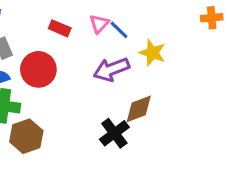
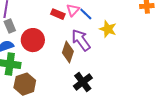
red rectangle: (60, 28) -> (58, 14), moved
purple arrow: (111, 69) -> (81, 40), turned 75
brown diamond: (139, 109) -> (68, 52), moved, turned -50

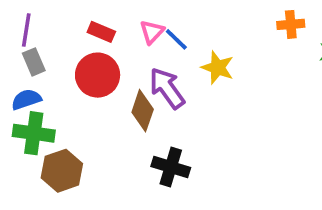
red rectangle: (58, 14) -> (101, 32), moved
red circle: (33, 40) -> (98, 75), moved
black cross: (83, 82) -> (171, 167), turned -36

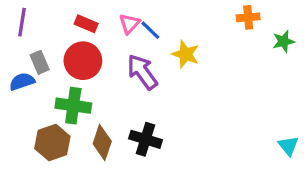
gray rectangle: (34, 62) -> (40, 62), moved
brown diamond: (143, 111) -> (102, 143), moved
green cross: (34, 133) -> (73, 106), moved

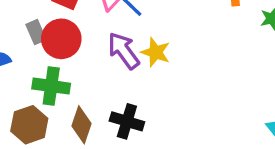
yellow star: (186, 54) -> (156, 52), moved
gray rectangle: (40, 62) -> (36, 32), moved

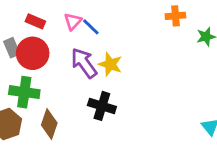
black cross: (127, 121) -> (102, 106), moved

